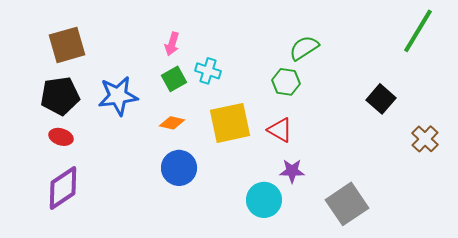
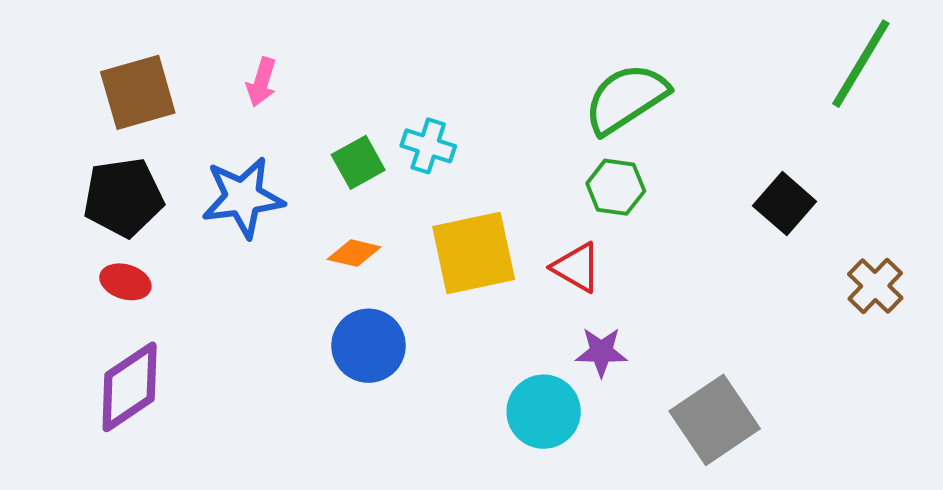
pink arrow: (172, 44) -> (261, 82), moved
green semicircle: (304, 48) -> (626, 99), size x1.4
green hexagon: (286, 82) -> (616, 187), moved

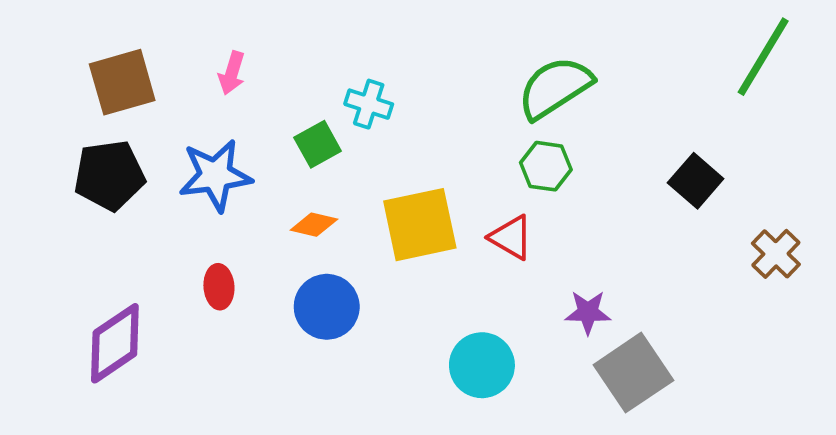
cyan cross: (428, 146) -> (369, 104), moved
red ellipse: (125, 282) -> (219, 287), moved, turned 69
purple star: (601, 352) -> (588, 312), moved

